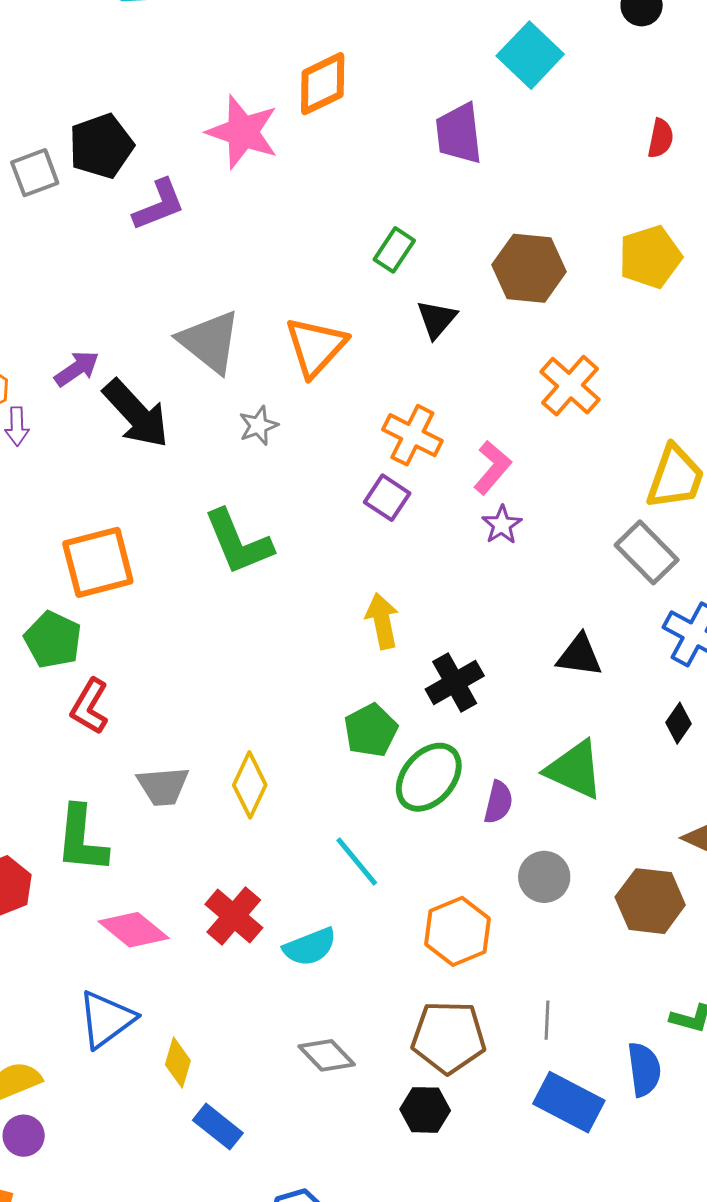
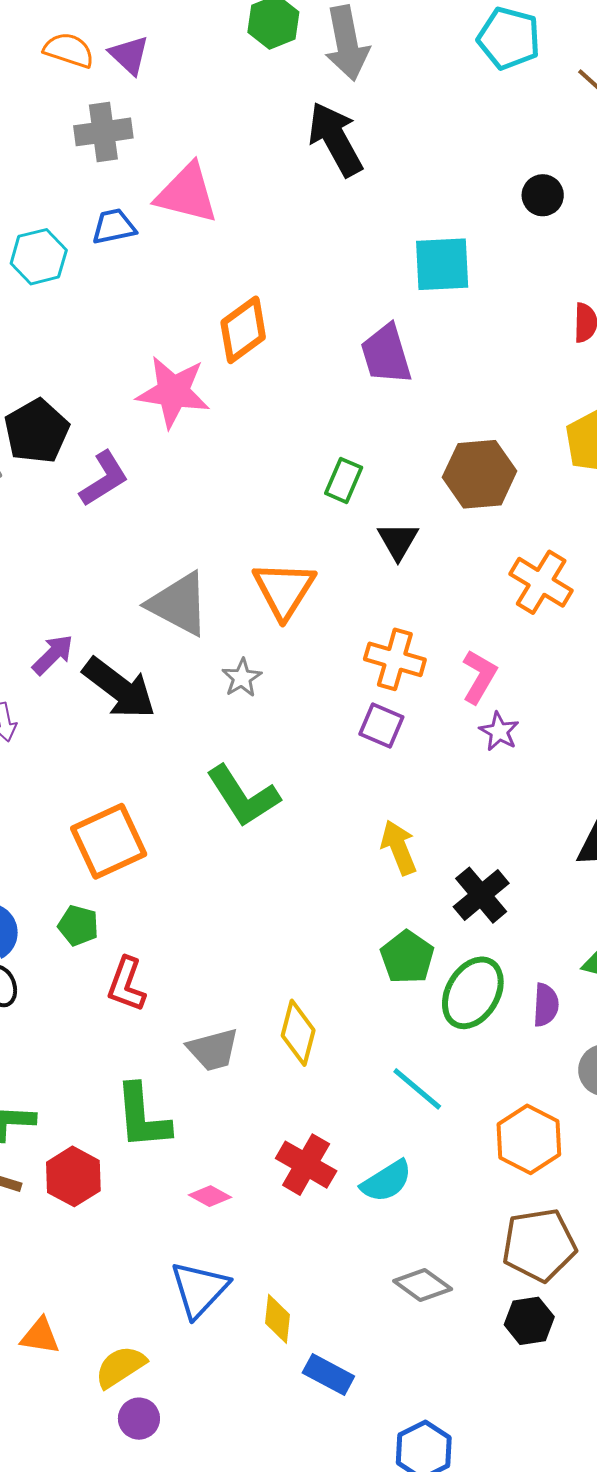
cyan square: (530, 55) -> (442, 264), turned -36
green pentagon: (53, 640) -> (78, 926), size x0.7
pink diamond: (134, 930) -> (210, 1196), size x0.6

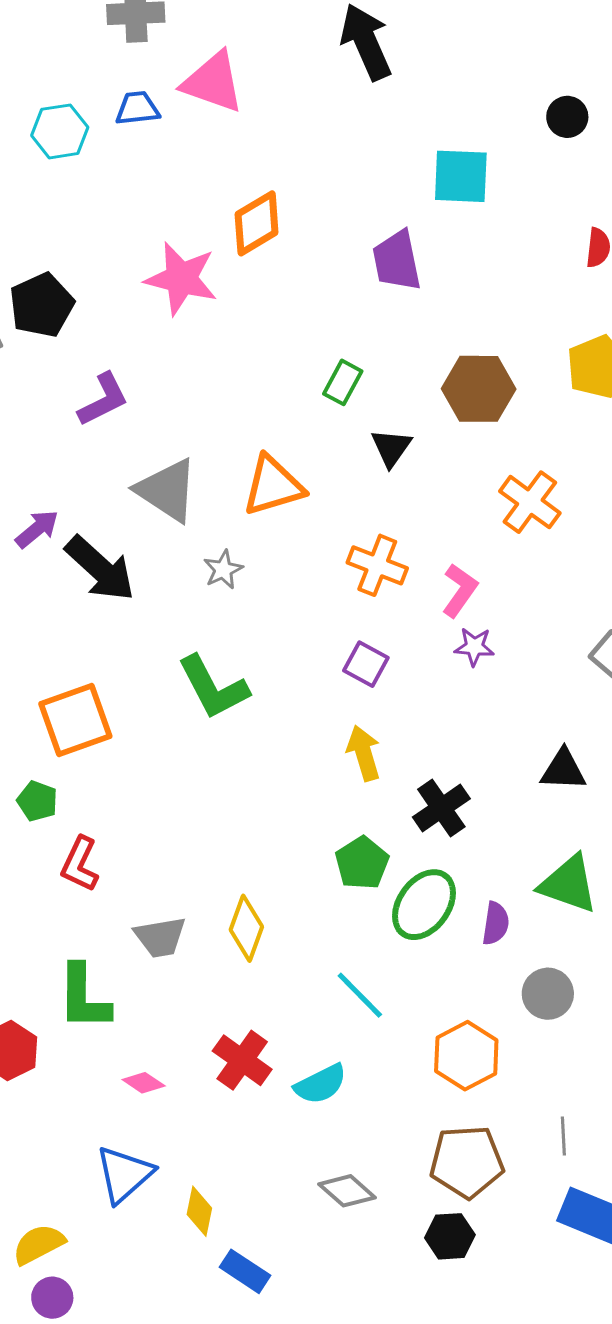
purple L-shape: (104, 479) -> (103, 400), moved
orange triangle: (284, 590) -> (273, 486), turned 36
purple square: (381, 725) -> (366, 664), moved
purple star: (499, 731) -> (474, 647), turned -30

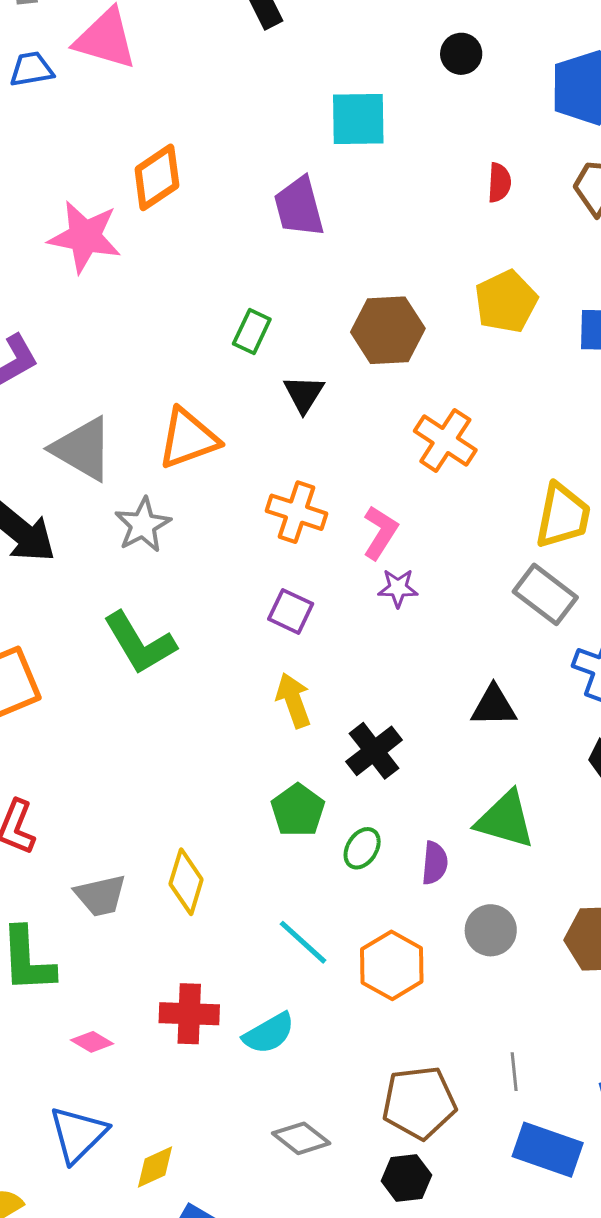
gray star: (223, 570) -> (143, 525), size x1.4
green ellipse: (424, 905) -> (362, 848), size x0.6
orange hexagon: (466, 1056) -> (392, 965), moved
red cross: (242, 1060) -> (189, 1014), turned -30
yellow diamond: (199, 1211) -> (155, 1167), turned 57

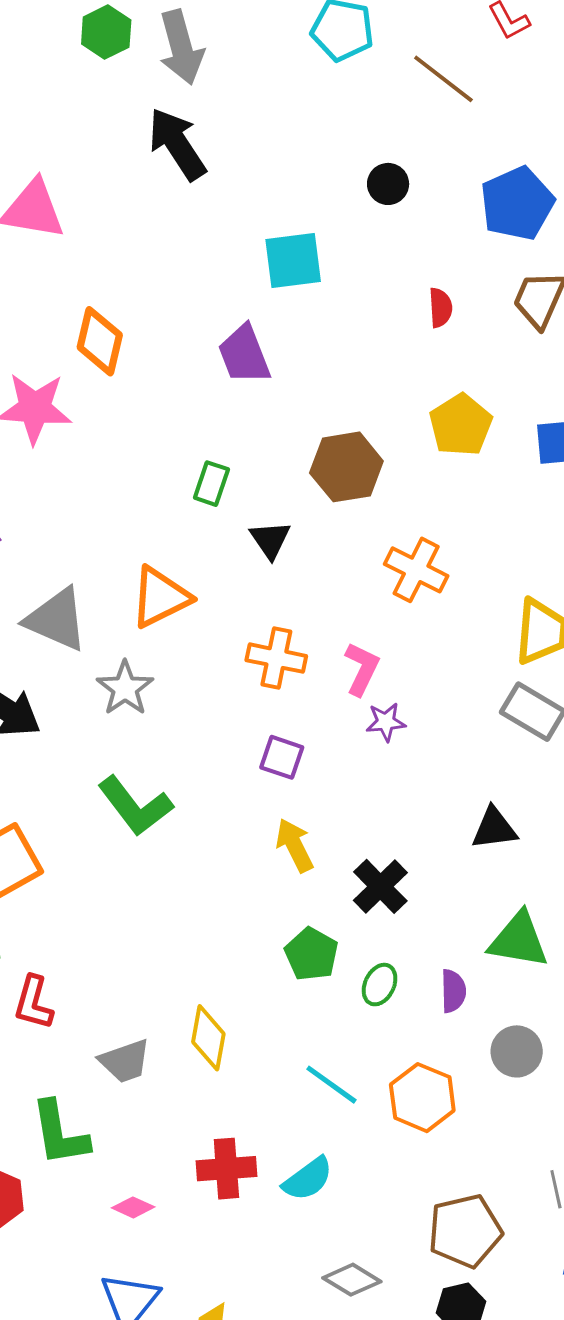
orange diamond: (157, 177) -> (100, 341), turned -36

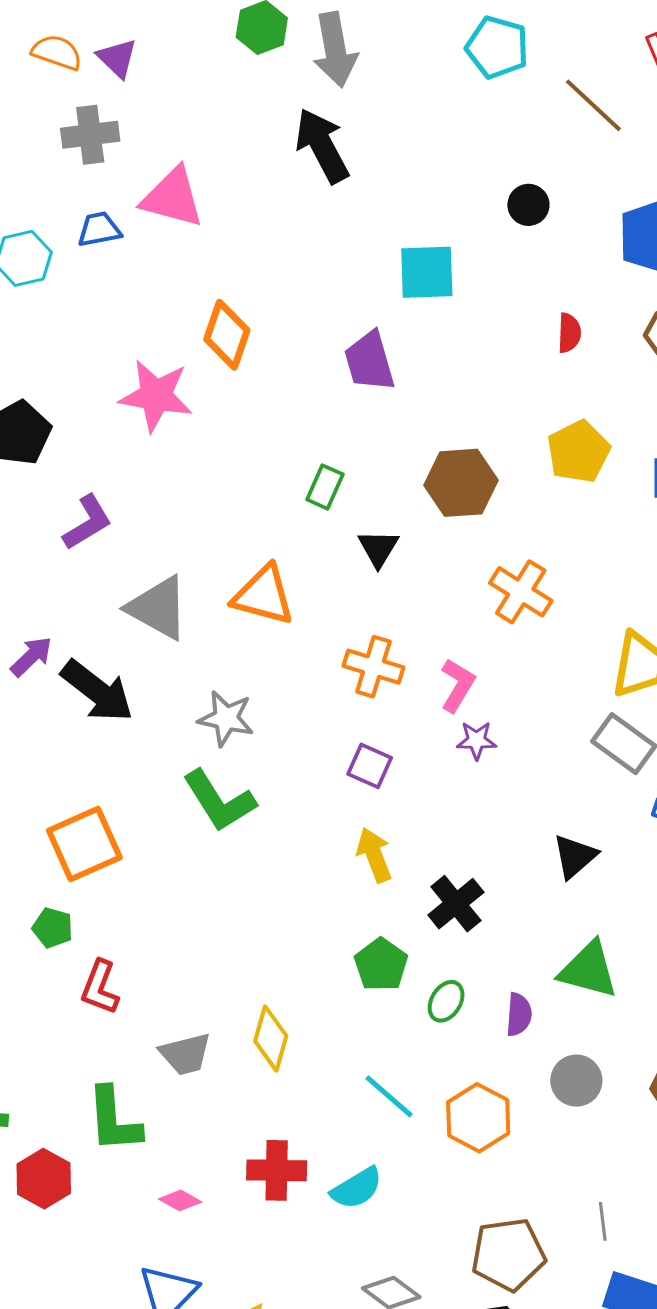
orange triangle: (160, 597) -> (264, 595), turned 36
gray star: (125, 688) -> (226, 718), moved, turned -30
black triangle: (494, 828) -> (575, 856), turned -39

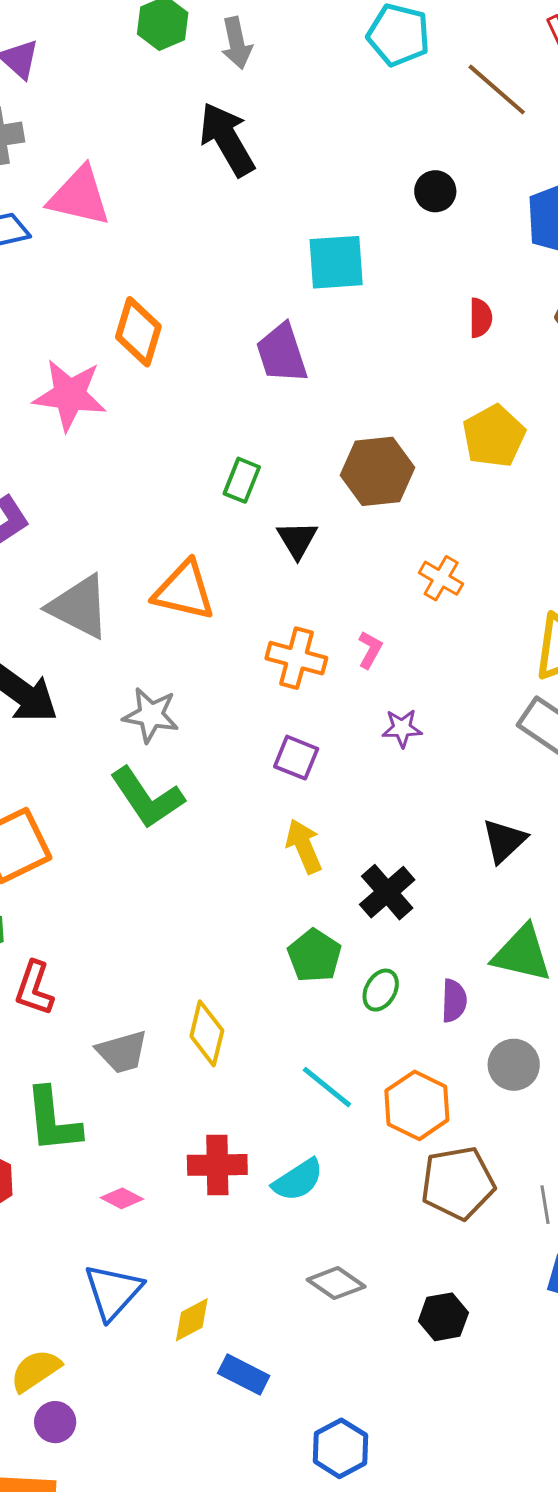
gray arrow: (335, 50) -> (237, 43), size x0.7
orange cross: (521, 592) -> (441, 578), size x0.7
pink L-shape: (458, 685) -> (370, 650), moved, size x0.7
brown pentagon: (508, 1254) -> (458, 1183), moved

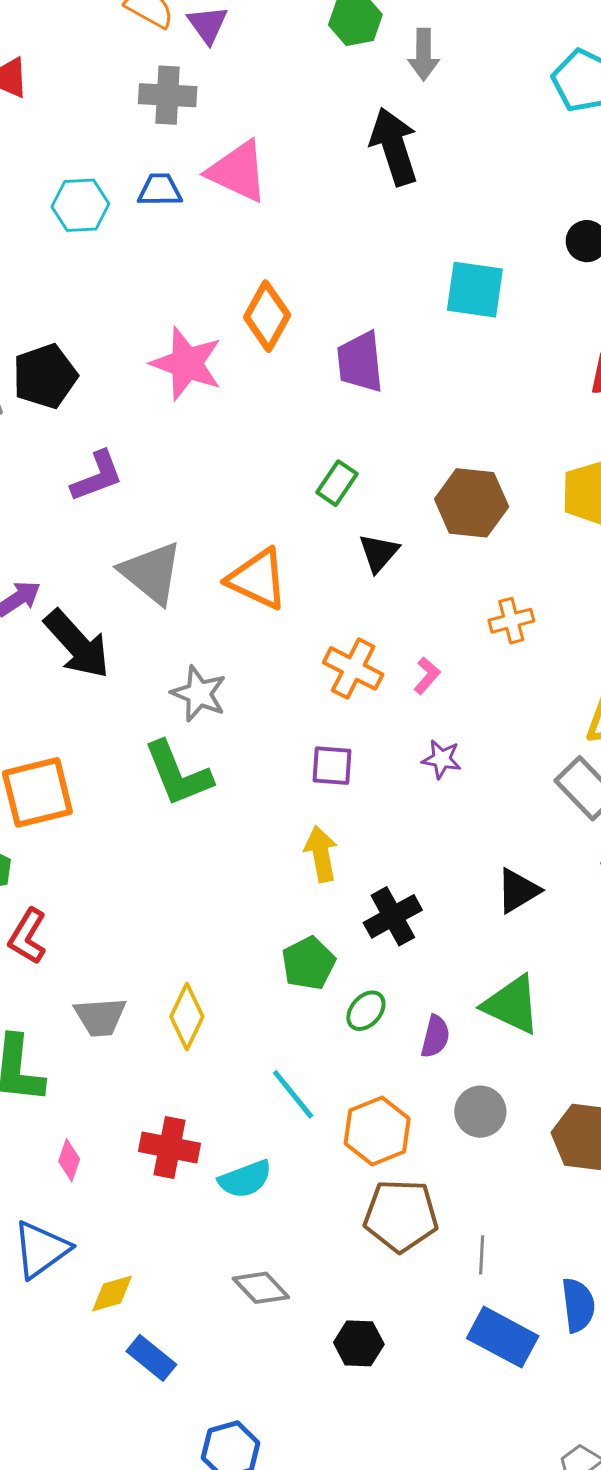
purple trapezoid: (282, 353) -> (360, 362), moved
orange cross: (441, 578) -> (511, 621), turned 33
purple square: (296, 758) -> (332, 766), turned -30
pink diamond: (122, 1198) -> (69, 1160), turned 69

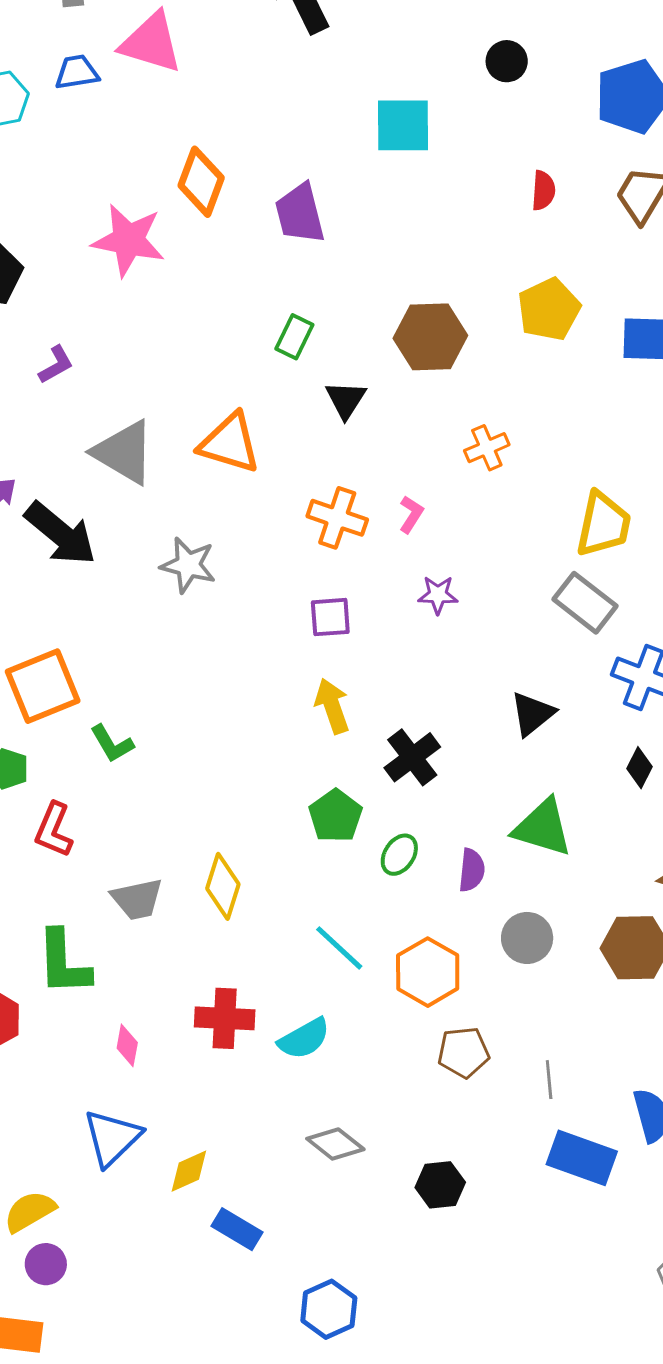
purple L-shape: (97, 476) -> (56, 365), size x0.7
green L-shape: (178, 774) -> (112, 744), moved, size x0.6
brown pentagon: (401, 1216) -> (463, 1052), size x0.7

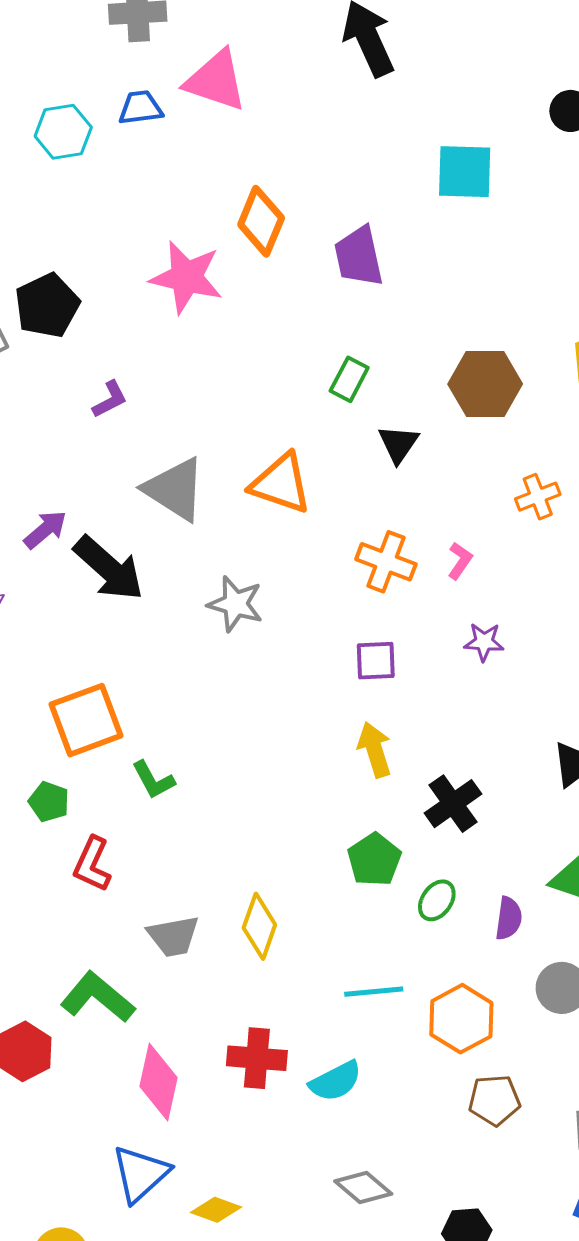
cyan line: (339, 948) -> (374, 992), turned -50
green L-shape: (63, 963) -> (98, 997), turned 130
pink diamond: (127, 1045) -> (159, 1082), size x1.8
yellow diamond: (189, 1171) -> (216, 1210), turned 42

